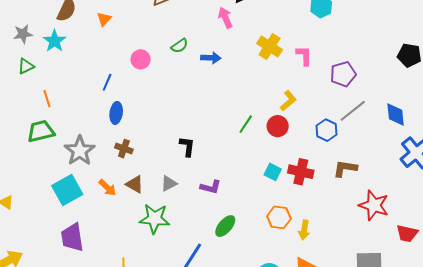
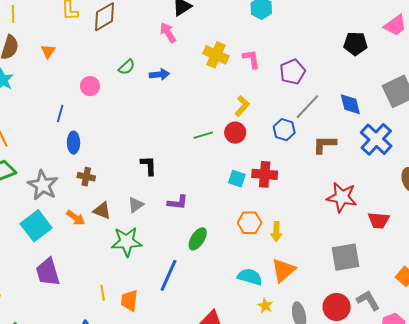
green line: (246, 124) -> (203, 135), turned 48
brown L-shape: (345, 168) -> (324, 144), moved

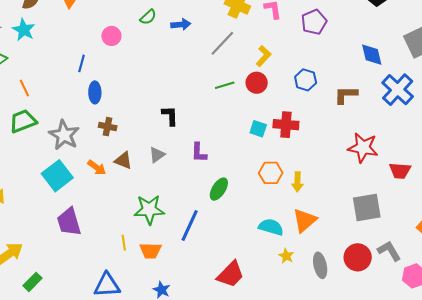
gray line: (307, 107) -> (222, 43), moved
purple L-shape: (178, 202) -> (199, 152), turned 85
green star: (127, 242) -> (149, 210), moved
orange trapezoid: (129, 301) -> (150, 251), turned -95

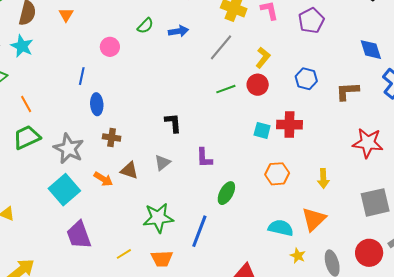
yellow arrow: (297, 182) -> (323, 178), moved
yellow line: (124, 243) -> (124, 254), moved, turned 70

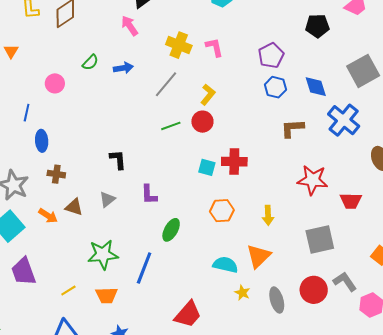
purple pentagon: (311, 21) -> (271, 55), moved
blue hexagon: (306, 79) -> (275, 87), moved

